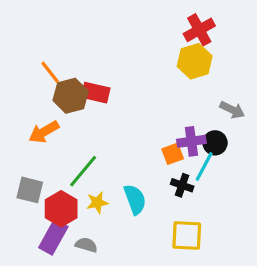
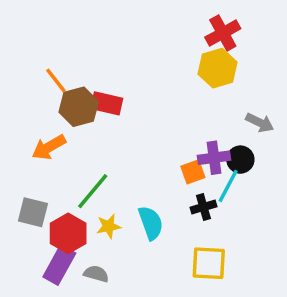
black cross: (182, 185) -> (203, 207), turned -35

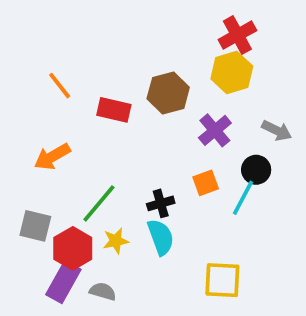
brown hexagon: (79, 107) -> (168, 93), moved
purple cross: (214, 158) -> (215, 130), moved, turned -32
black cross: (203, 207) -> (161, 203), moved

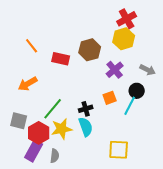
yellow star: (116, 241) -> (62, 129), size x1.5
gray semicircle: (103, 291) -> (55, 156), turned 80

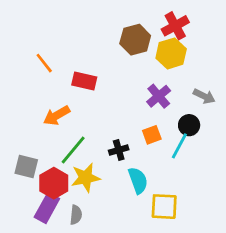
brown hexagon: (90, 50) -> (135, 40), moved
orange arrow: (28, 84) -> (57, 116), moved
cyan semicircle: (86, 127) -> (138, 180), moved

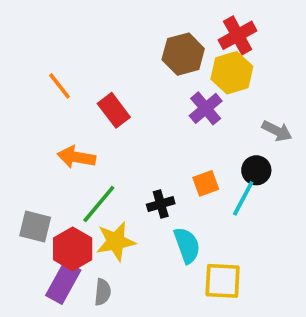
red rectangle: (84, 81) -> (114, 110), turned 40
purple cross: (159, 96) -> (206, 108), moved
orange arrow: (57, 116) -> (76, 157), turned 40

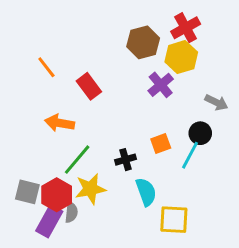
gray square: (35, 226) -> (27, 192), moved
gray semicircle: (103, 292) -> (71, 212), moved

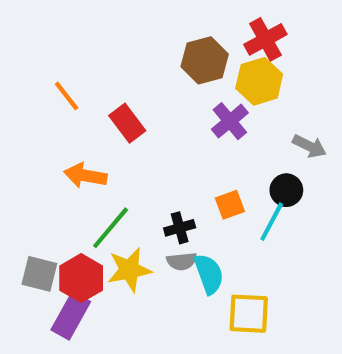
gray semicircle: (71, 212) -> (182, 261), moved, turned 78

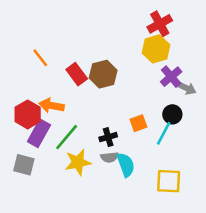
brown hexagon: (205, 60) -> (103, 74), moved
purple cross: (230, 121) -> (171, 77), moved
red hexagon: (81, 278) -> (28, 114), moved
yellow square: (249, 314) -> (169, 181), moved
purple rectangle: (71, 316) -> (39, 133), moved

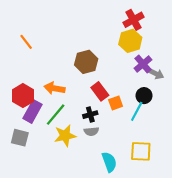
orange line: (40, 58) -> (26, 42), moved
red rectangle: (77, 74) -> (100, 91), moved
orange arrow: (52, 106) -> (55, 88), moved
cyan semicircle: (126, 165) -> (109, 162), moved

